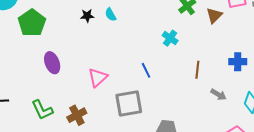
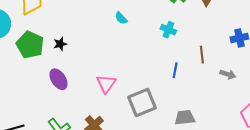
cyan semicircle: (111, 15) -> (121, 18), moved
black star: (87, 16) -> (60, 44), moved
blue line: (146, 70) -> (175, 70), moved, turned 49

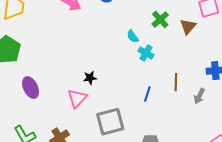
cyan semicircle: (121, 18) -> (133, 36), moved
black star: (60, 44) -> (90, 78), moved
gray arrow: (228, 74) -> (199, 96), moved, turned 91

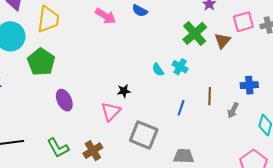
green cross: (160, 19) -> (195, 33), size x1.4
cyan semicircle: (133, 36) -> (158, 70), moved
gray square: (110, 122) -> (144, 135), turned 36

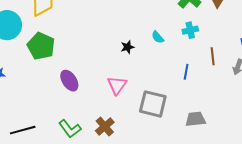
cyan cross: (180, 67) -> (190, 30), moved, turned -35
black star: (124, 91) -> (127, 47), moved

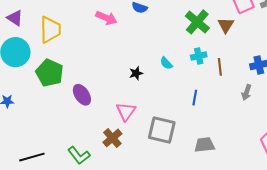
brown line: (213, 56) -> (220, 67), moved
purple ellipse: (69, 81) -> (82, 95), moved
brown cross: (105, 126) -> (112, 138), moved

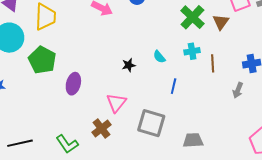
purple ellipse: (82, 95) -> (73, 84), turned 45
blue line: (195, 98) -> (174, 86), moved

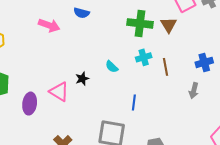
green cross: (192, 17) -> (140, 23), turned -30
blue line: (174, 86) -> (134, 103), moved
pink triangle: (116, 103) -> (59, 92), moved, turned -30

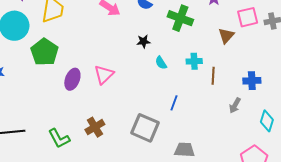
green cross: (140, 23) -> (180, 18), moved
black star: (82, 79) -> (143, 41), moved
pink triangle: (59, 92) -> (104, 75), turned 30

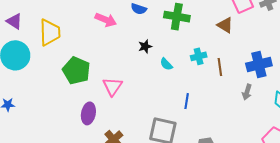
brown triangle: (226, 36) -> (225, 25), turned -30
green pentagon: (44, 52) -> (76, 71), moved
purple ellipse: (72, 79) -> (88, 113), moved
blue cross: (252, 81) -> (259, 64), size x1.4

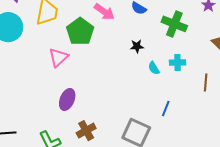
cyan cross: (199, 56) -> (177, 62), moved
green pentagon: (76, 71) -> (80, 31), moved
pink triangle: (112, 86) -> (58, 57), moved

